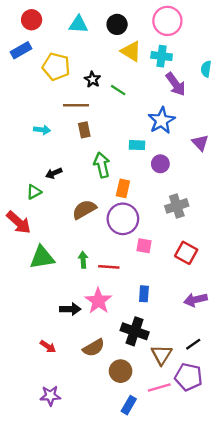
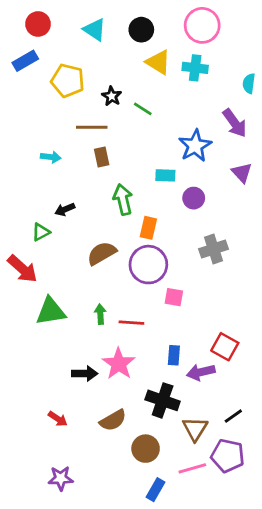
cyan triangle: (78, 24) -> (95, 30), turned 30
purple arrow: (176, 84) -> (235, 123), moved
red square: (186, 253) -> (225, 347), moved
purple arrow: (196, 300) -> (201, 372), moved

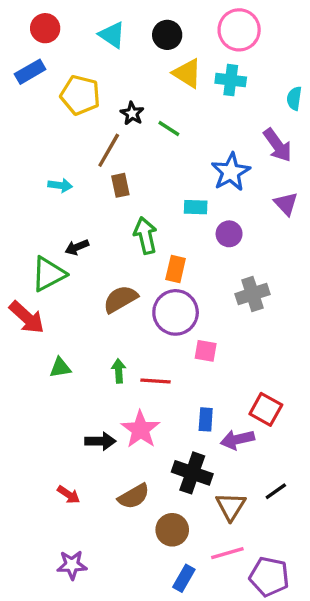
brown line: (92, 127) -> (109, 150), turned -60
green triangle: (41, 232) -> (48, 274), size x1.6
green triangle: (51, 311) -> (60, 368), size x0.6
purple pentagon: (228, 456) -> (269, 577), moved

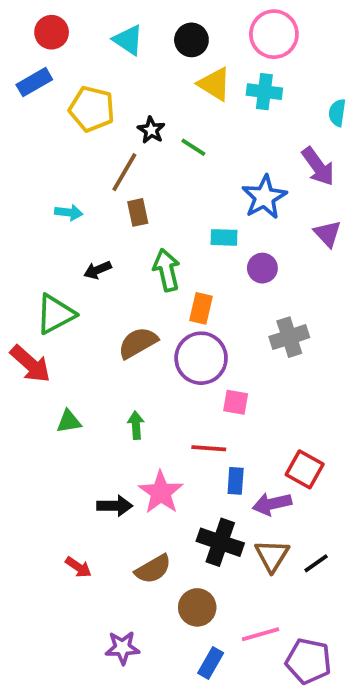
black arrow: (77, 247) -> (98, 270), moved
red line: (155, 381) -> (209, 448), moved
brown triangle: (231, 506) -> (272, 556), moved
purple star: (72, 565) -> (122, 648), moved

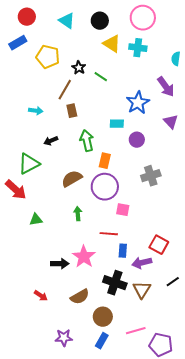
green arrow: (136, 425) -> (78, 214), moved
black line: (316, 563) -> (173, 282), moved
blue rectangle: (211, 663) -> (102, 341), moved

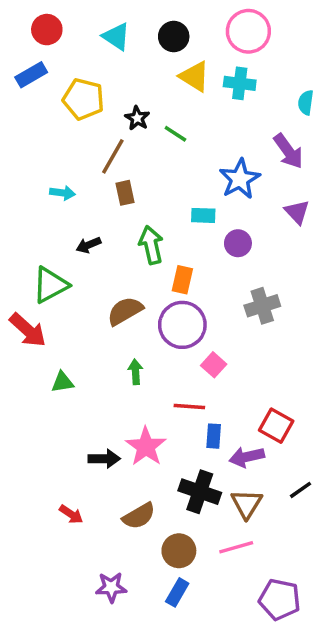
pink square: (123, 210) -> (214, 365), turned 32
pink line: (136, 331) -> (236, 547), moved

